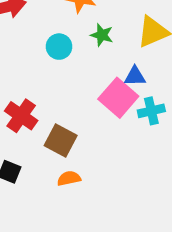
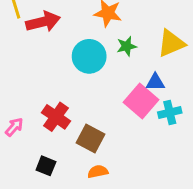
green star: (102, 35) -> (127, 46), turned -30
cyan circle: (59, 47) -> (89, 56), size x1.5

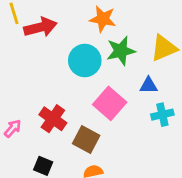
green star: (127, 46) -> (121, 51), size x1.5
pink square: (141, 101) -> (110, 103), moved

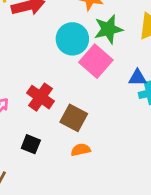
blue triangle: (149, 85) -> (137, 78), moved
pink square: (110, 103) -> (96, 61), moved

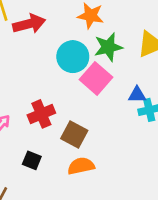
red cross: (41, 97) -> (41, 114), turned 32
orange semicircle: (81, 150) -> (81, 166), size x1.4

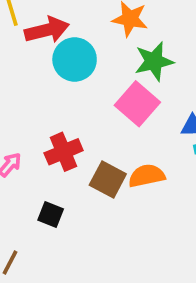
cyan circle: (73, 57) -> (75, 59), moved
orange semicircle: (81, 166) -> (147, 176), moved

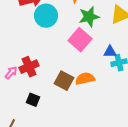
red cross: (64, 152) -> (29, 67), moved

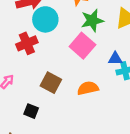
red cross: (29, 67) -> (27, 43), moved
brown square: (64, 81) -> (51, 83), moved

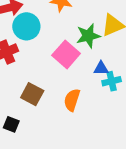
green star: (92, 21) -> (88, 36), moved
orange semicircle: (88, 88) -> (72, 100), turned -60

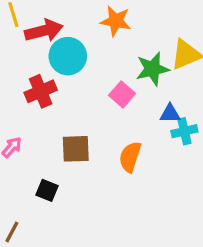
pink square: (66, 54) -> (122, 94), size x0.7
brown square: (32, 94) -> (76, 149), turned -30

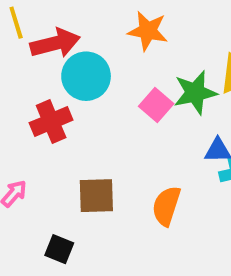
pink square: (122, 94) -> (156, 105), moved

